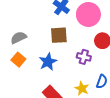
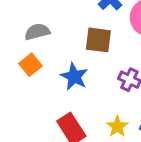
blue star: (48, 62) -> (74, 77), turned -30

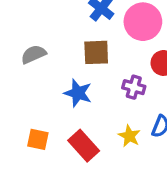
orange square: (31, 65) -> (38, 139), moved, turned -30

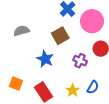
brown square: (96, 52) -> (60, 36), turned -36

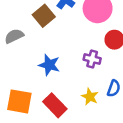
brown square: (60, 36) -> (44, 16), moved
orange square: (16, 84) -> (19, 101), size x1.5

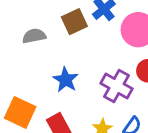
purple cross: (92, 59) -> (117, 86), size x1.5

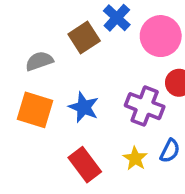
orange square: (20, 112) -> (35, 110), moved

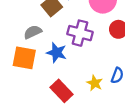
gray semicircle: (39, 61) -> (33, 32), moved
purple cross: (145, 106) -> (80, 33), moved

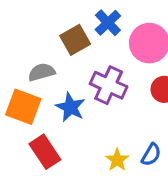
red rectangle: (61, 91) -> (45, 152), moved

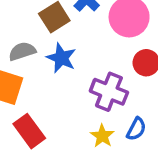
purple cross: (109, 85) -> (109, 92), moved
blue star: (70, 107) -> (61, 58), moved

